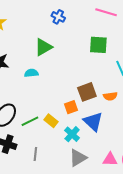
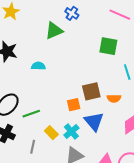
green triangle: (43, 47) -> (54, 31), moved
yellow rectangle: (51, 121) -> (51, 133), moved

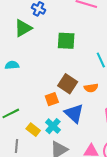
green square: (108, 46) -> (66, 41), moved
brown square: (91, 91) -> (68, 84), turned -36

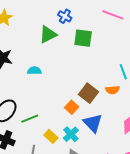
green square: (66, 41) -> (83, 38), moved
orange semicircle: (91, 88) -> (112, 90), moved
orange square: (52, 99) -> (72, 107), turned -32

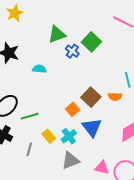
blue cross: (65, 16) -> (72, 51), moved
green square: (83, 38) -> (91, 42), turned 30

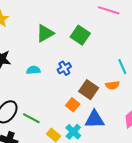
blue cross: (72, 51) -> (64, 68), moved, turned 32
green line: (30, 116) -> (31, 118), turned 54
blue triangle: (92, 127) -> (95, 119), turned -45

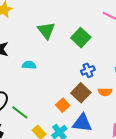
green triangle: (45, 33) -> (46, 30), turned -48
blue cross: (64, 68) -> (88, 70), moved

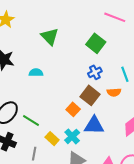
green square: (81, 38) -> (96, 43), moved

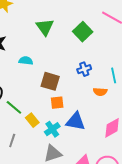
green square: (96, 43) -> (83, 32), moved
brown square: (90, 95) -> (50, 81), moved, turned -30
orange square: (73, 109) -> (57, 103), turned 32
yellow rectangle: (52, 139) -> (32, 120), moved

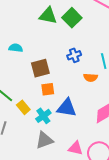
green triangle: (45, 27) -> (48, 16), moved, turned -42
brown square: (50, 81) -> (40, 68), turned -30

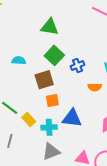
green square: (72, 18) -> (54, 55), moved
cyan cross: (43, 116) -> (49, 127), turned 35

